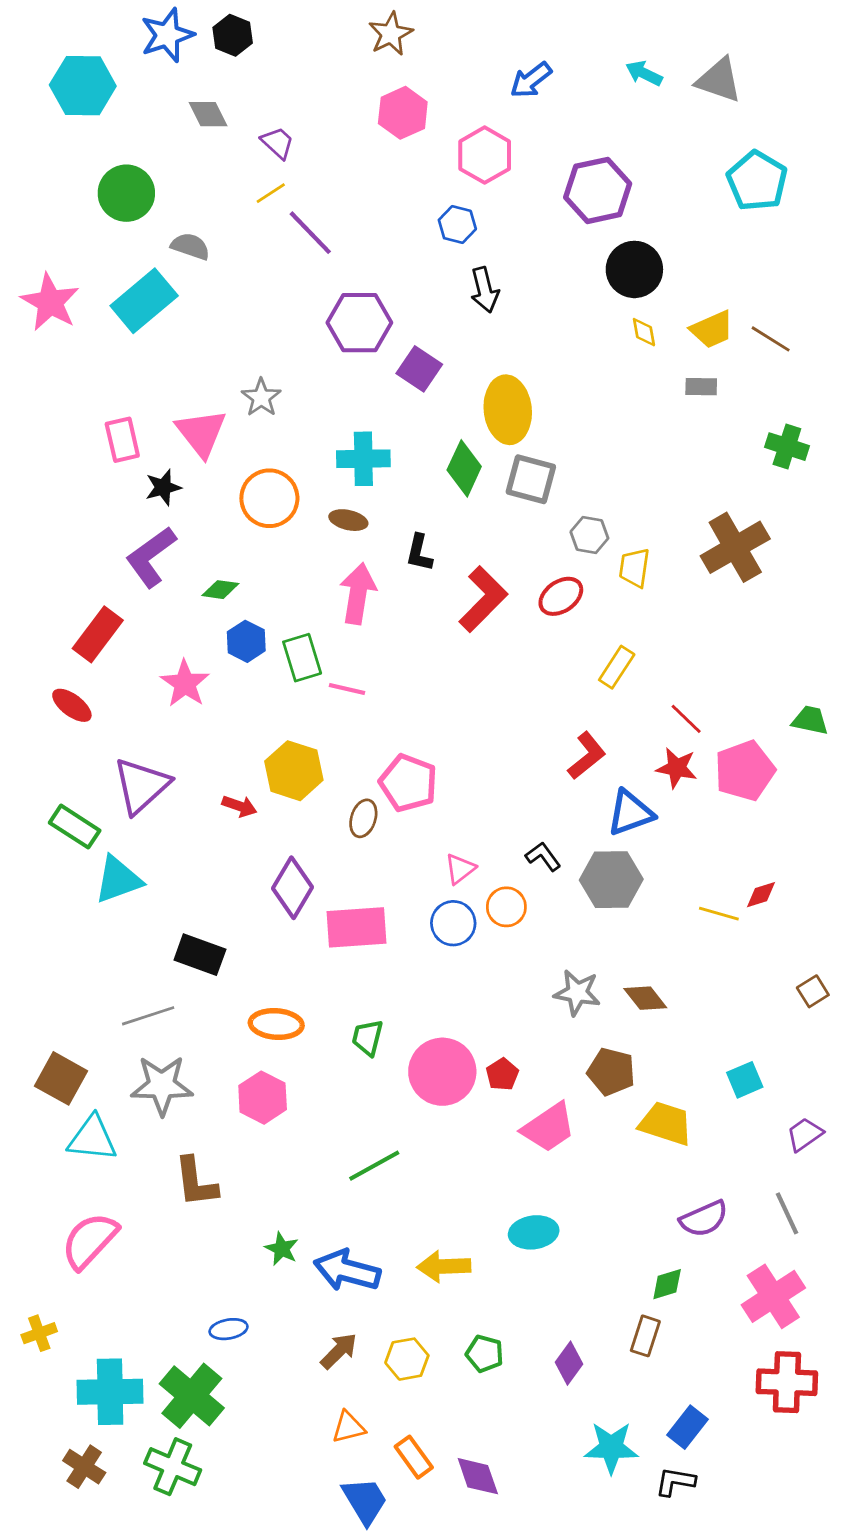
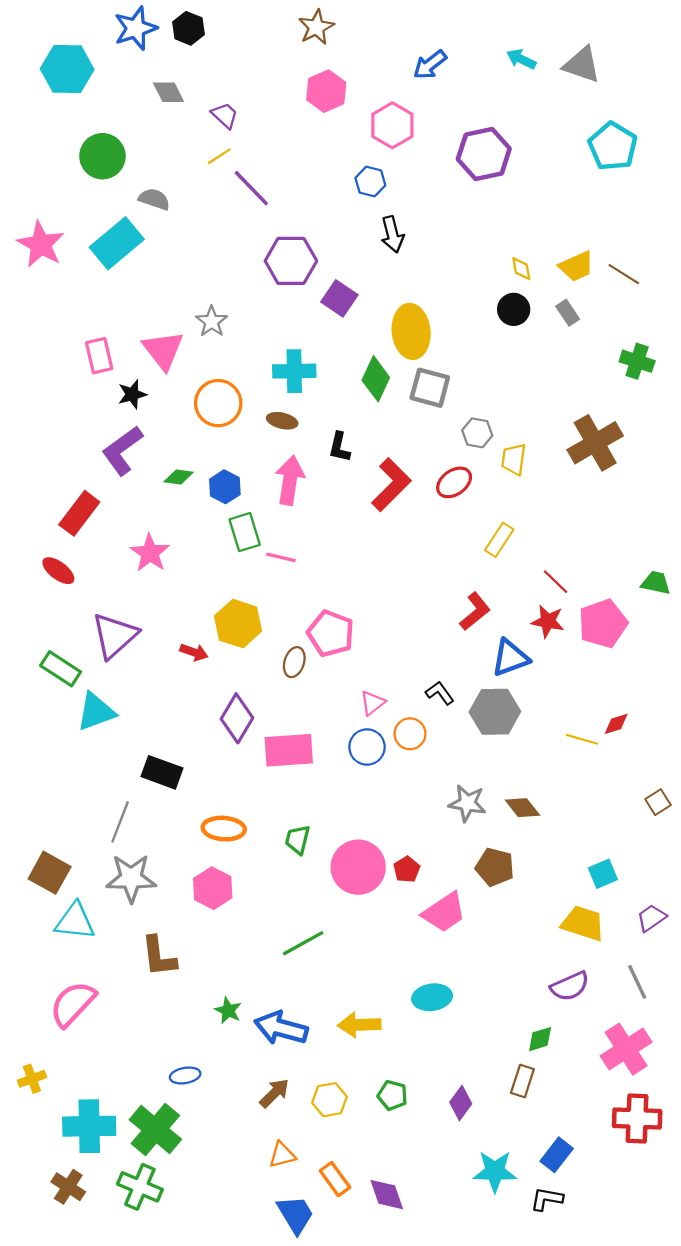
black circle: (634, 269) -> (514, 309), moved, size x0.7
gray rectangle: (701, 387) -> (568, 313), turned 55
blue hexagon: (246, 641) -> (225, 487), moved
gray line: (148, 1016) -> (120, 822), turned -51
yellow trapezoid: (666, 1123) -> (583, 923), moved

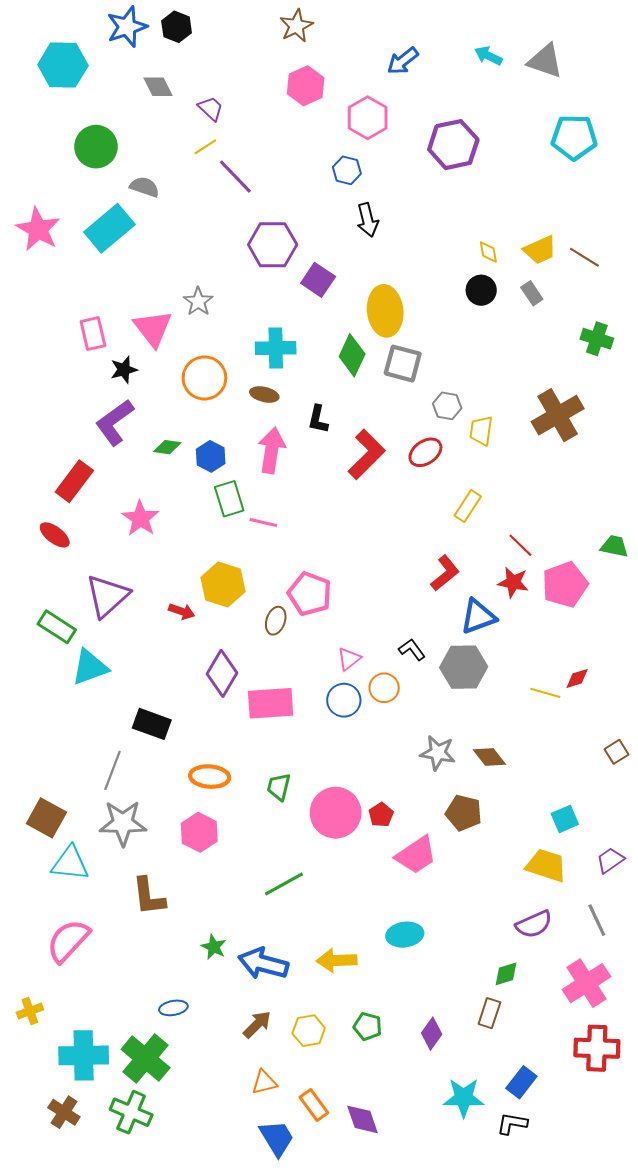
cyan pentagon: (613, 146) -> (574, 137), turned -30

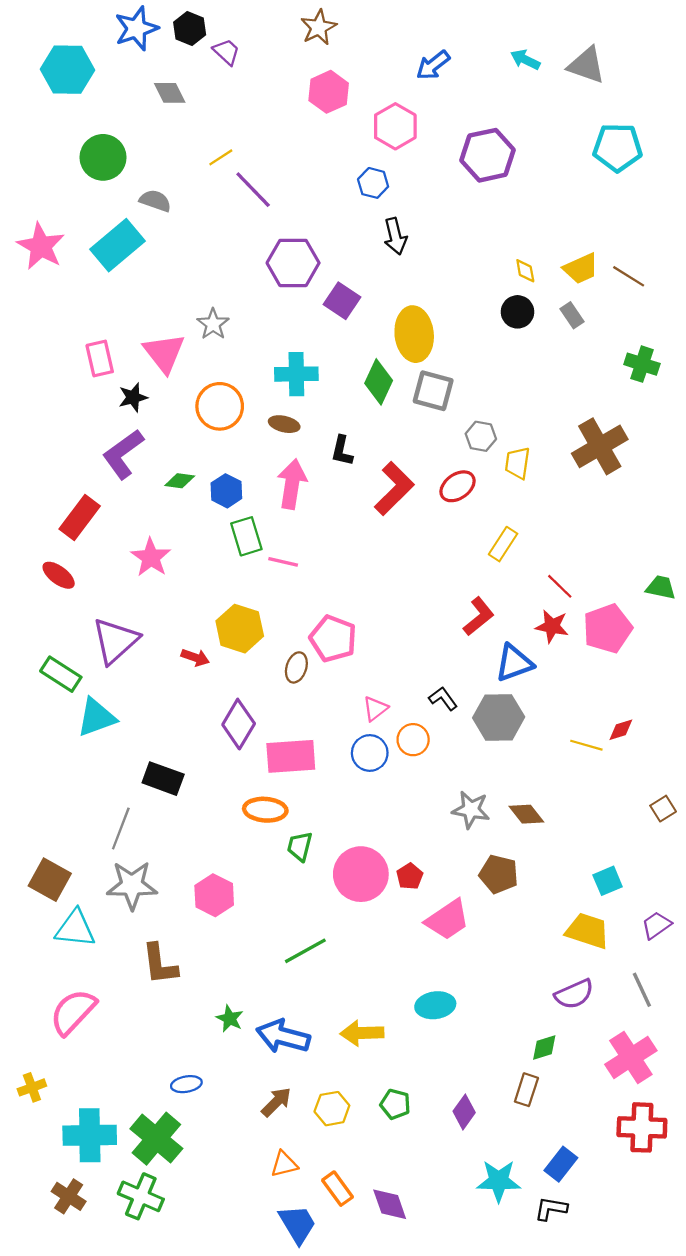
purple trapezoid: (211, 108) -> (226, 52), moved
orange ellipse: (210, 777) -> (265, 810), moved

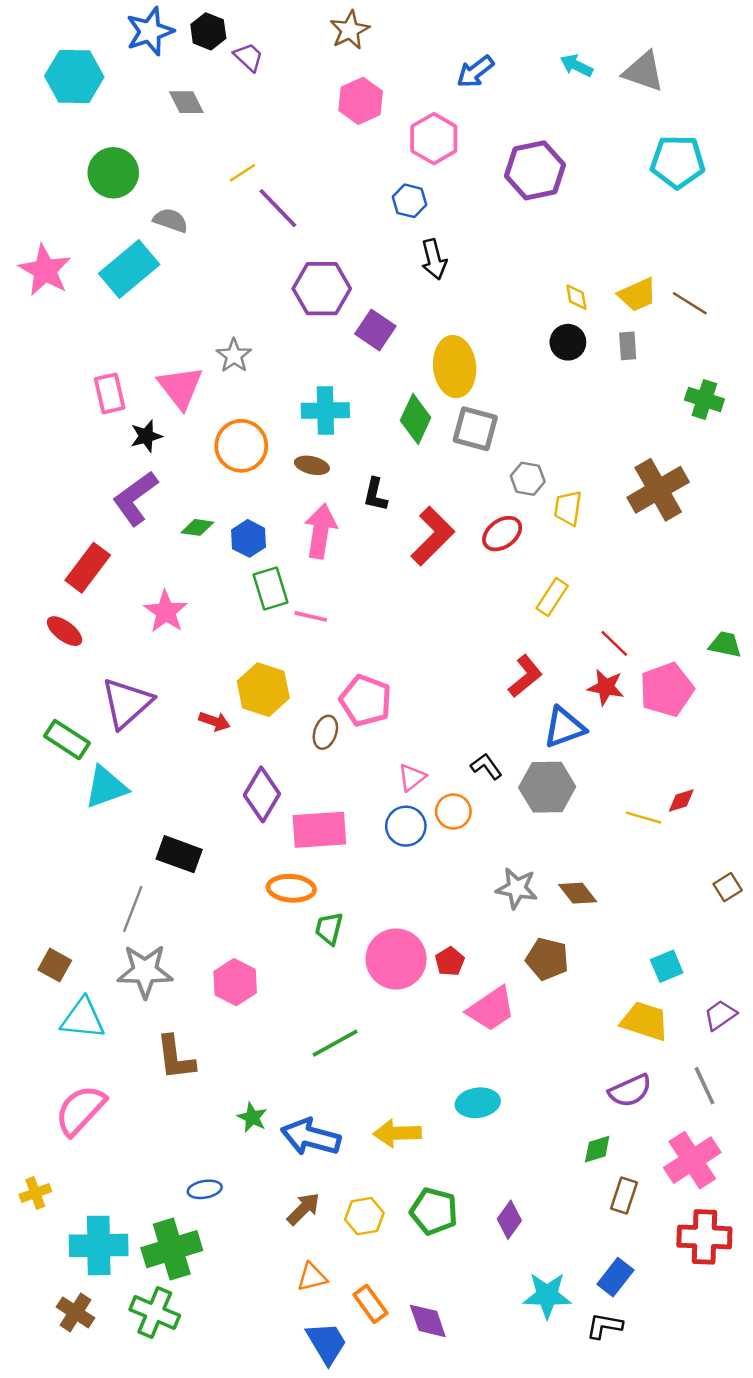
gray rectangle: (572, 315) -> (628, 346), turned 30
brown square: (50, 880) -> (55, 965), size x0.7
brown rectangle: (526, 1090) -> (624, 1195), moved
green pentagon: (395, 1104) -> (434, 1211), size x1.4
green cross: (156, 1139) -> (172, 1249), turned 33

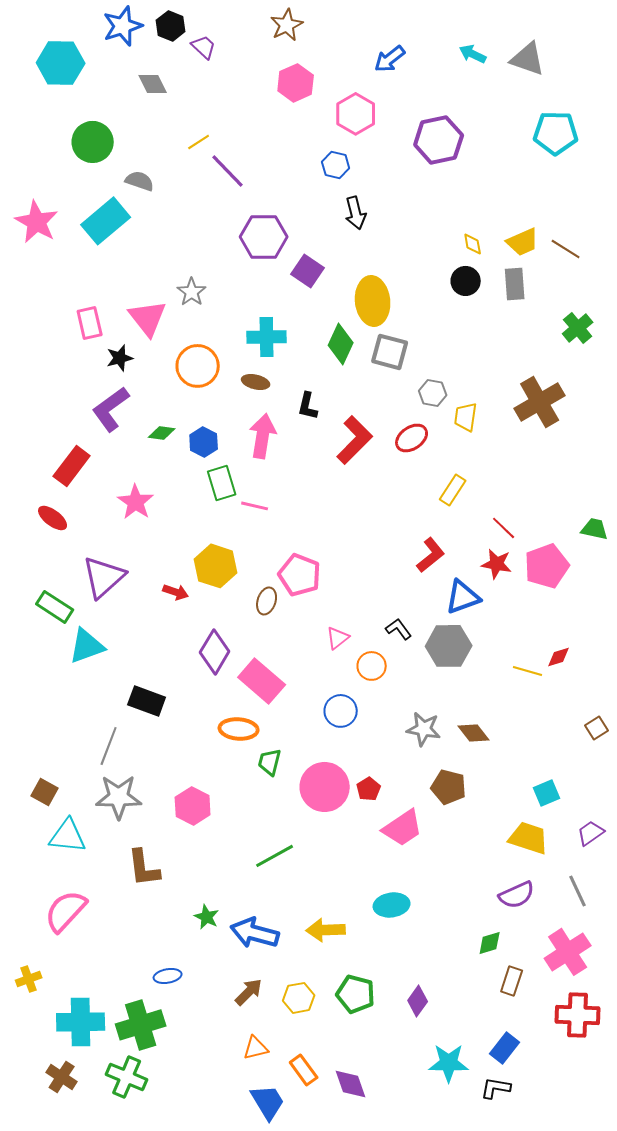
gray rectangle: (628, 346) -> (515, 284), size x1.4
green cross: (704, 399) -> (578, 328), turned 32
blue circle: (406, 826) -> (341, 711), moved
pink rectangle: (319, 830) -> (262, 681), turned 45

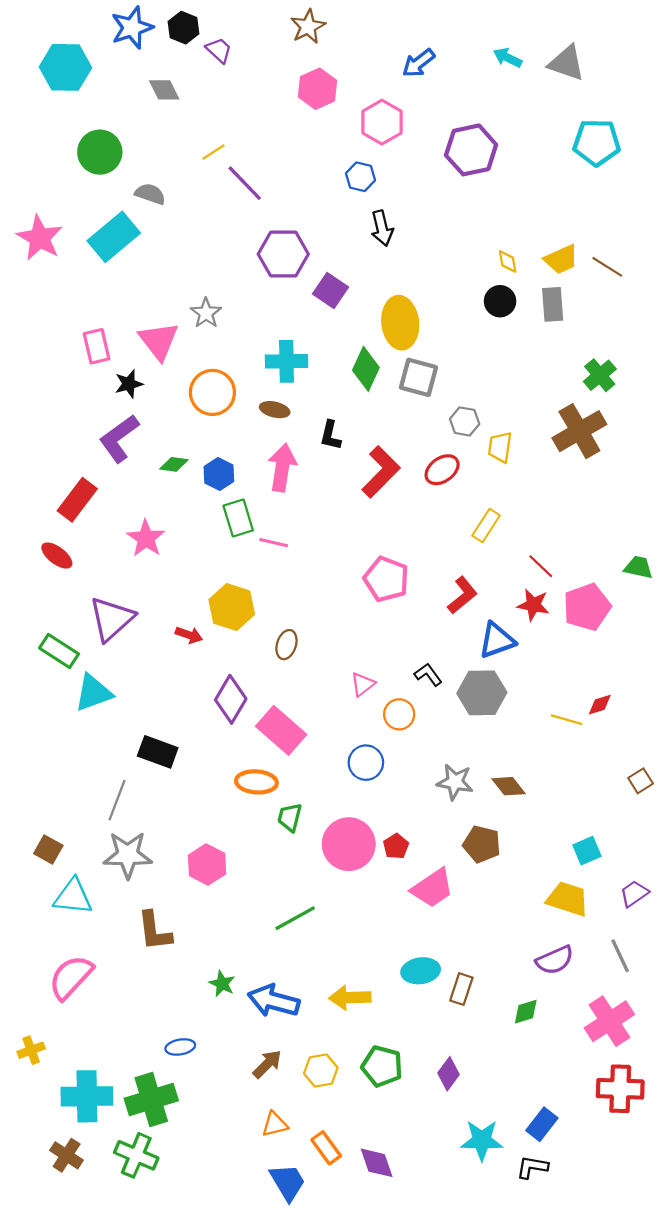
green cross: (578, 328) -> (600, 375), moved
pink pentagon: (300, 575) -> (386, 579), moved
brown rectangle: (512, 981) -> (461, 989), moved

